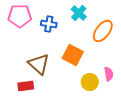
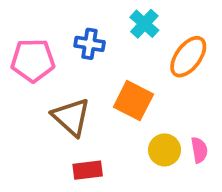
pink pentagon: (20, 16) -> (33, 60), moved
pink semicircle: (109, 74) -> (199, 150), moved
red rectangle: (26, 86) -> (88, 170), moved

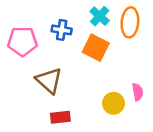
orange ellipse: (188, 57) -> (130, 22), moved, turned -32
orange square: (133, 101) -> (96, 48), moved
pink semicircle: (199, 150) -> (138, 92), moved

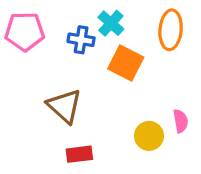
cyan cross: (100, 16) -> (111, 23), moved
pink pentagon: (22, 41) -> (25, 31), moved

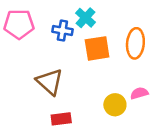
orange ellipse: (171, 30) -> (135, 43), moved
orange square: (126, 63) -> (97, 48), turned -36
pink semicircle: (181, 121) -> (139, 93), turned -96

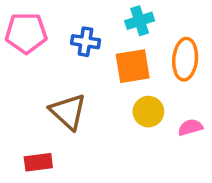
cyan cross: (86, 18) -> (140, 21), moved, turned 30
yellow circle: (115, 105) -> (148, 112), moved
red rectangle: (61, 119) -> (38, 162), moved

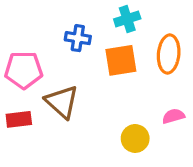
pink pentagon: (26, 33) -> (24, 70), moved
yellow circle: (148, 112) -> (135, 138), moved
red rectangle: (38, 162) -> (19, 119), moved

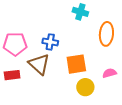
cyan cross: (127, 19) -> (80, 12), turned 35
blue cross: (78, 38) -> (50, 42), moved
orange square: (121, 60) -> (76, 64), moved

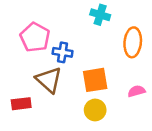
pink pentagon: (15, 44) -> (35, 37), moved, turned 30
red rectangle: (12, 75) -> (21, 104), moved
yellow circle: (85, 87) -> (95, 110), moved

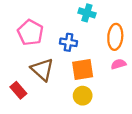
blue cross: (63, 52) -> (68, 42), moved
pink semicircle: (136, 91) -> (119, 64), moved
red rectangle: (21, 104) -> (18, 90), turned 56

